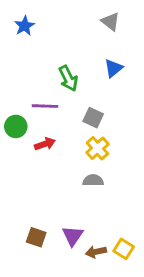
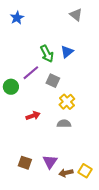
blue triangle: (113, 68) -> (67, 52), moved
purple line: (45, 106) -> (31, 73), turned -42
gray square: (93, 118) -> (53, 81), moved
red arrow: (45, 144) -> (33, 116), moved

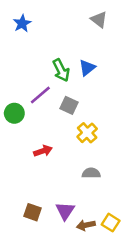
gray semicircle: (64, 124) -> (91, 173), moved

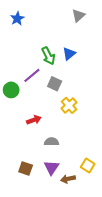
gray triangle: (99, 20) -> (78, 15), turned 40
gray semicircle: (91, 173) -> (51, 142), moved
yellow square: (111, 223) -> (88, 165), moved

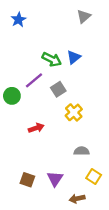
green arrow: (48, 56) -> (52, 59), turned -36
gray square: (55, 84) -> (58, 89), turned 32
gray semicircle: (51, 142) -> (81, 151), moved
brown arrow: (68, 179) -> (77, 199), moved

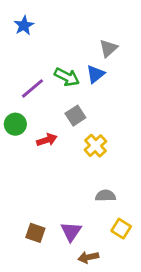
gray triangle: (84, 16) -> (108, 48), moved
purple line: (34, 80) -> (33, 88), moved
red arrow: (36, 128) -> (47, 140), moved
brown arrow: (77, 199) -> (88, 257), moved

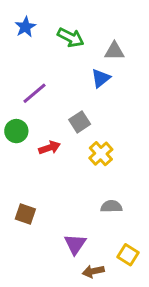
gray triangle: (108, 48) -> (114, 51), turned 42
green arrow: (67, 77) -> (71, 37), moved
yellow square: (121, 229) -> (128, 255), moved
brown square: (35, 233) -> (25, 214), moved

